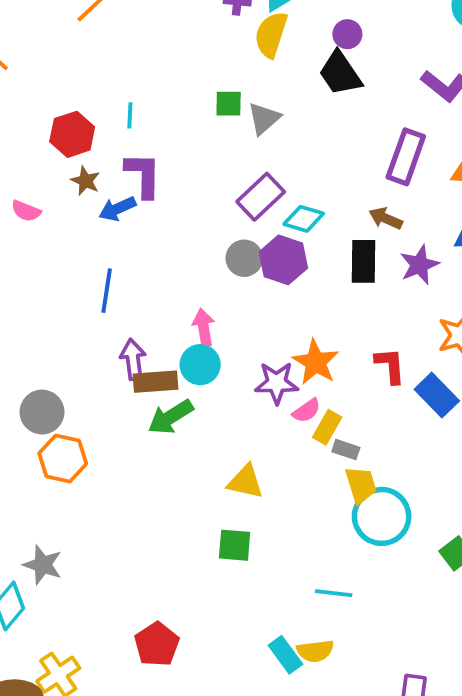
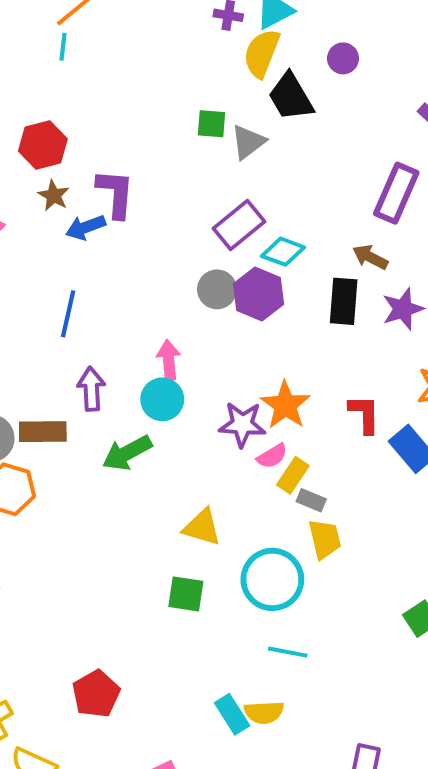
black trapezoid: (340, 73) -> (291, 97), moved
cyan line: (130, 115) -> (63, 47), moved
brown rectangle: (155, 382) -> (43, 432), moved
cyan circle: (382, 516) -> (272, 579), moved

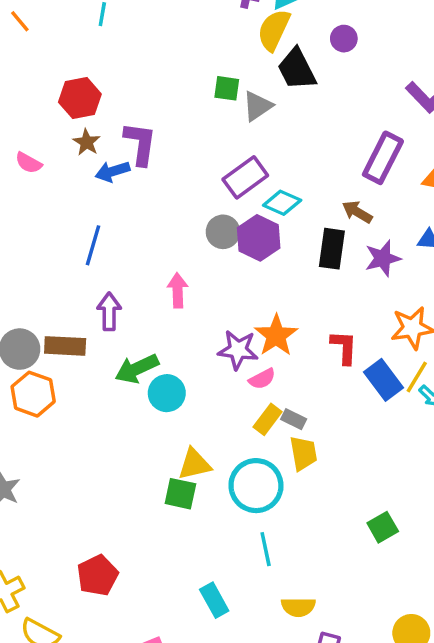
cyan circle: (162, 399) -> (167, 393), moved
yellow rectangle: (293, 475) -> (268, 419), moved
yellow triangle: (202, 527) -> (194, 464), moved, turned -33
cyan line: (288, 652) -> (266, 549), turned 64
yellow semicircle: (264, 712) -> (298, 607), moved

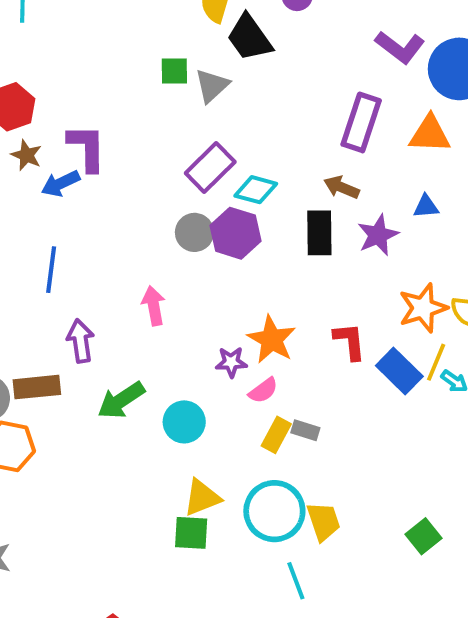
purple star: (238, 350) -> (231, 362), size x0.7
cyan circle: (167, 393) -> (184, 422), moved
yellow trapezoid: (303, 453) -> (324, 521), moved

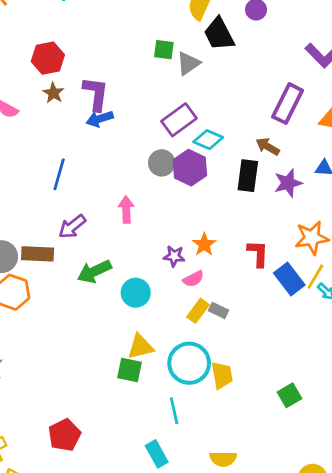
blue arrow: (60, 183) -> (100, 119), moved
orange star: (272, 339) -> (204, 245), size x0.7
purple arrow: (80, 341) -> (72, 226), turned -128
cyan line: (296, 581) -> (174, 411), moved

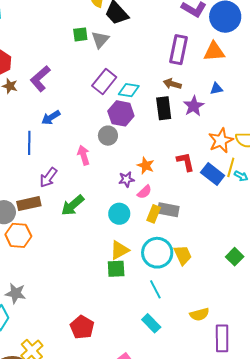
purple L-shape: (96, 94) -> (40, 79), turned -124
blue arrow: (100, 119) -> (51, 118), moved
gray circle: (162, 163) -> (108, 136), moved
cyan circle: (136, 293) -> (119, 214), moved
gray rectangle: (218, 310) -> (168, 210), size x1.5

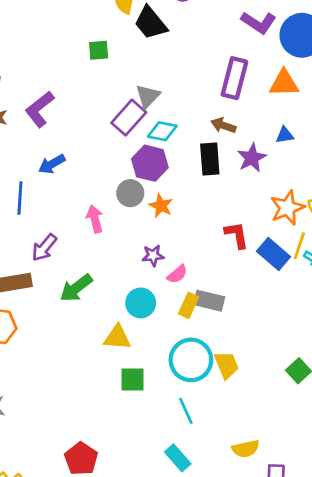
gray triangle: (100, 40) -> (148, 96), moved
orange star: (146, 165) -> (161, 206), moved
yellow triangle: (119, 250) -> (117, 337), moved, turned 30

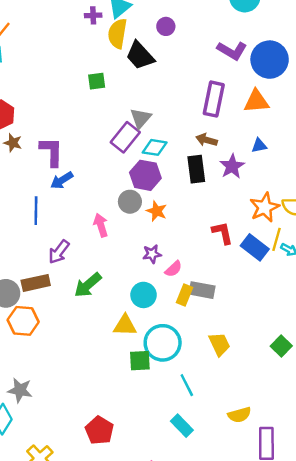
purple L-shape: (40, 109) -> (51, 152), moved, turned 132
cyan circle: (191, 360) -> (163, 343), moved

